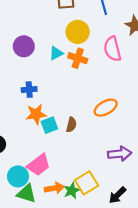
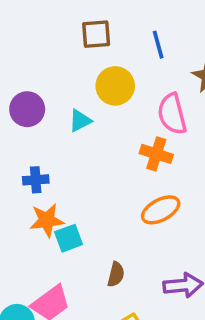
orange cross: (78, 58) -> (156, 154), moved
brown semicircle: (71, 125) -> (116, 274), moved

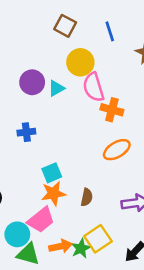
brown square: (96, 34) -> (65, 26), turned 35
purple circle: (27, 109) -> (32, 82), moved
pink semicircle: (172, 114) -> (94, 87), moved
orange star: (47, 220) -> (54, 193), moved

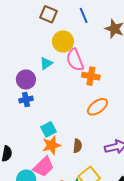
purple circle: (32, 82) -> (26, 79), moved

